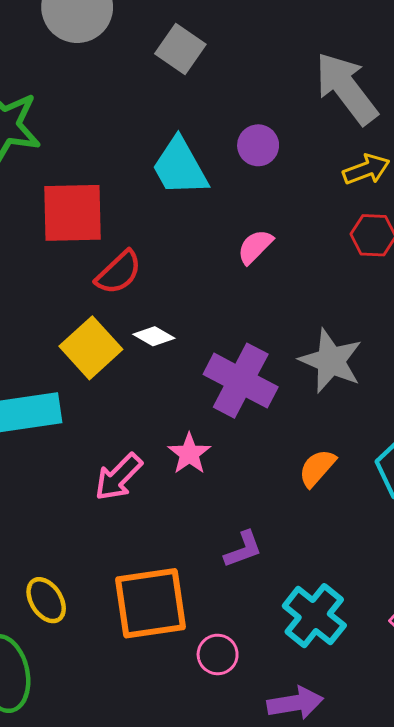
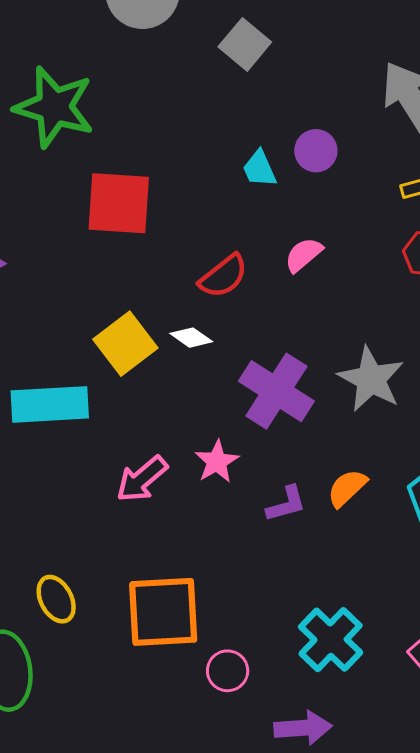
cyan trapezoid: (180, 167) -> (259, 169), moved, size x0.6
red semicircle: (119, 273) -> (223, 276), moved
purple L-shape: (243, 549) -> (286, 504), moved

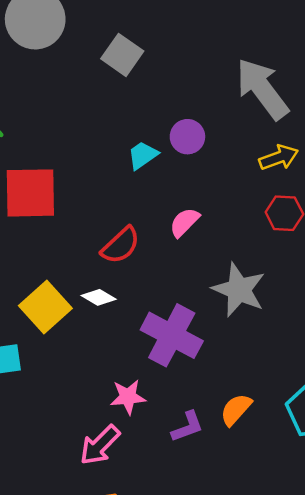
cyan trapezoid: (259, 169) -> (143, 155), turned 84
gray star: (371, 379) -> (239, 290), moved
pink star: (217, 462) -> (128, 397), turned 30
pink arrow: (142, 479) -> (100, 445), moved

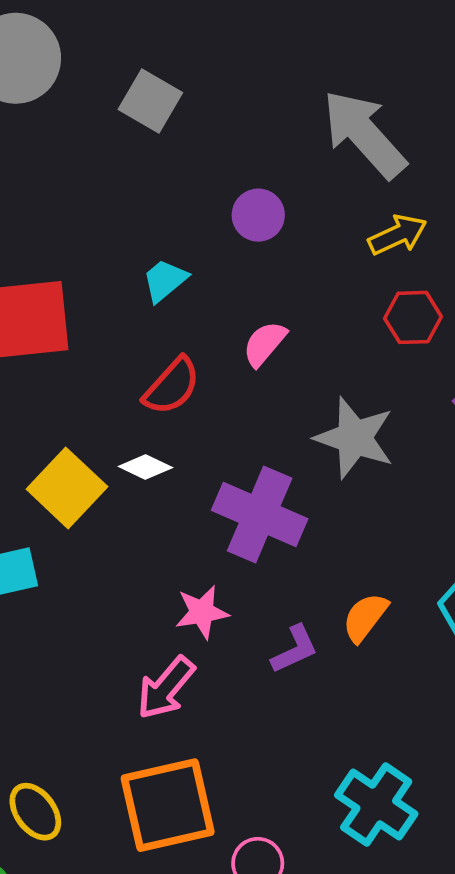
cyan trapezoid: (143, 155) -> (165, 280), moved

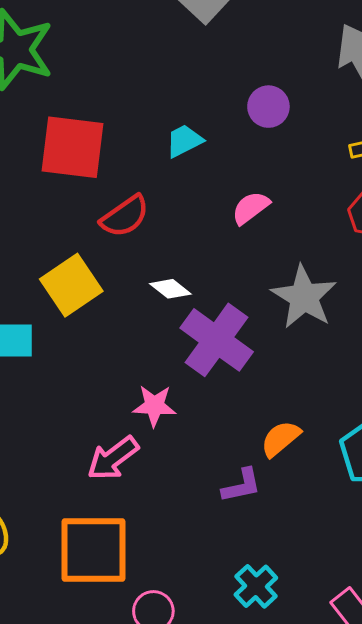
red semicircle: (172, 386) -> (125, 216), moved
white diamond: (145, 467) -> (170, 289), moved
purple L-shape: (295, 649) -> (242, 485), moved
cyan cross: (376, 804) -> (256, 586), size x0.7

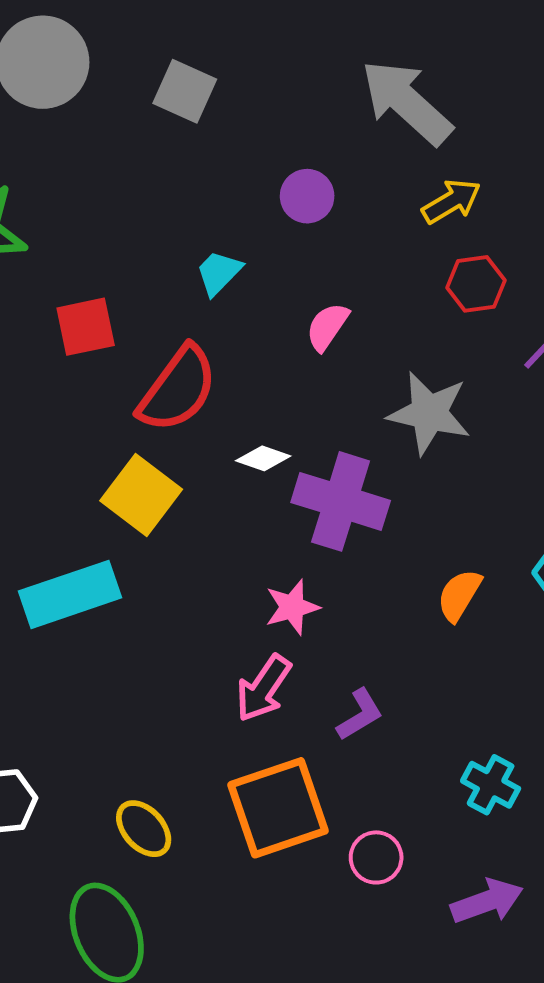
red square: (73, 147) -> (86, 327), size x0.7
red semicircle: (125, 216) -> (178, 389), size x1.4
purple L-shape: (242, 485) -> (360, 715), moved

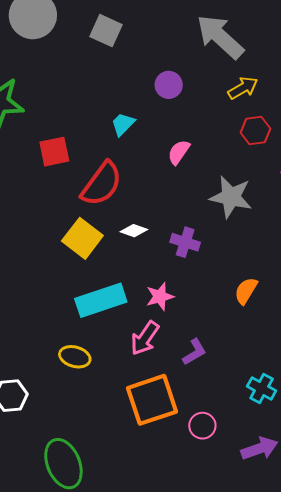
white diamond: (263, 458) -> (134, 231), moved
purple cross: (341, 501) -> (185, 242), size x0.6
cyan rectangle: (70, 594) -> (101, 300), moved
yellow ellipse: (144, 829) -> (75, 357), moved, turned -32

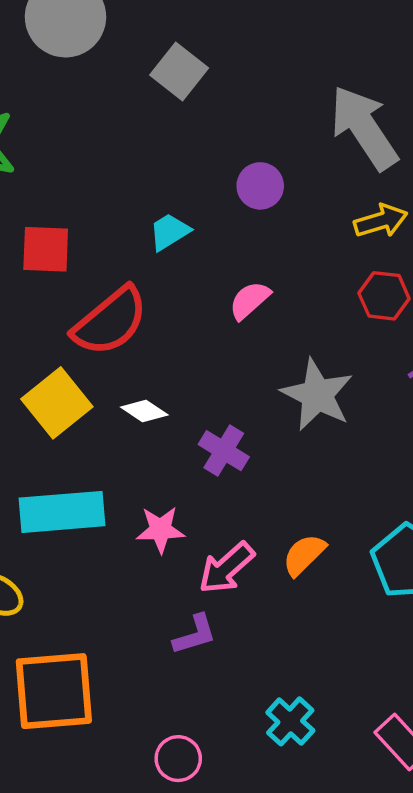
pink arrow: (145, 338) -> (226, 568), moved
orange square: (152, 400) -> (54, 691), moved

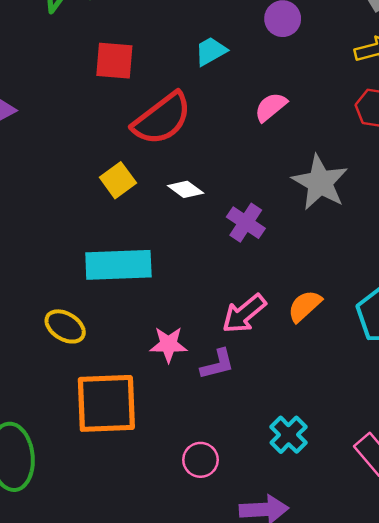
yellow square: (57, 403) -> (118, 180), size x0.7
pink star: (160, 530) -> (169, 344), moved

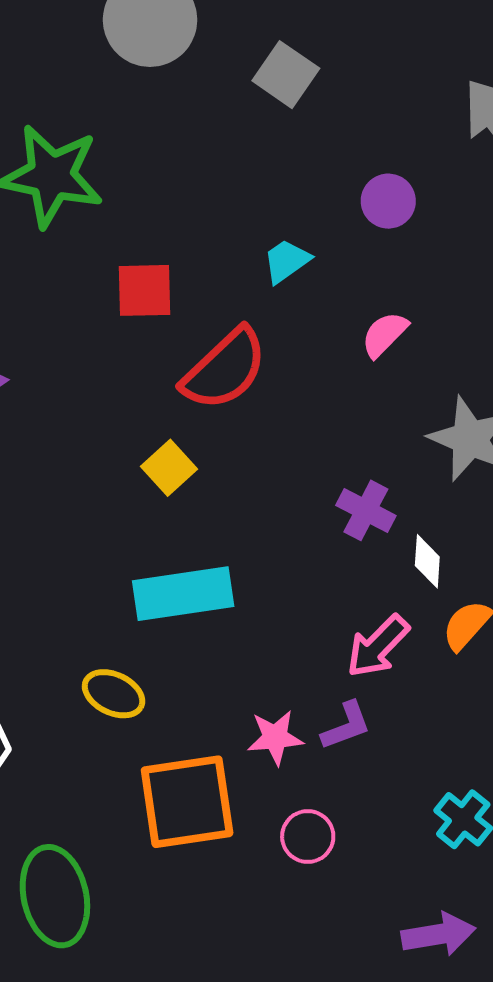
white diamond: (186, 189) -> (427, 561), moved, turned 64
pink star: (169, 344) -> (275, 737), moved
pink circle: (201, 460) -> (308, 837), moved

